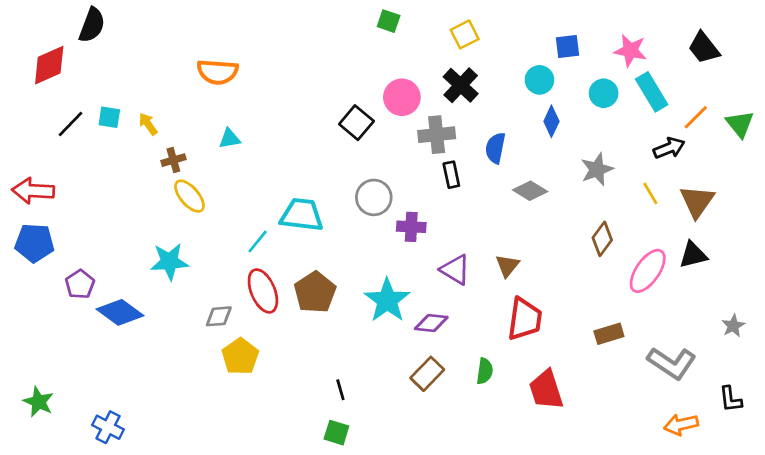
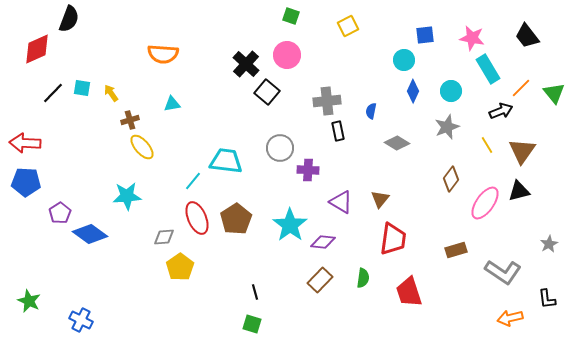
black cross: (461, 85) -> (246, 64), moved
cyan circle: (604, 93) -> (451, 91), moved
pink circle: (402, 97) -> (287, 55), moved
blue semicircle: (495, 148) -> (371, 111), size x0.7

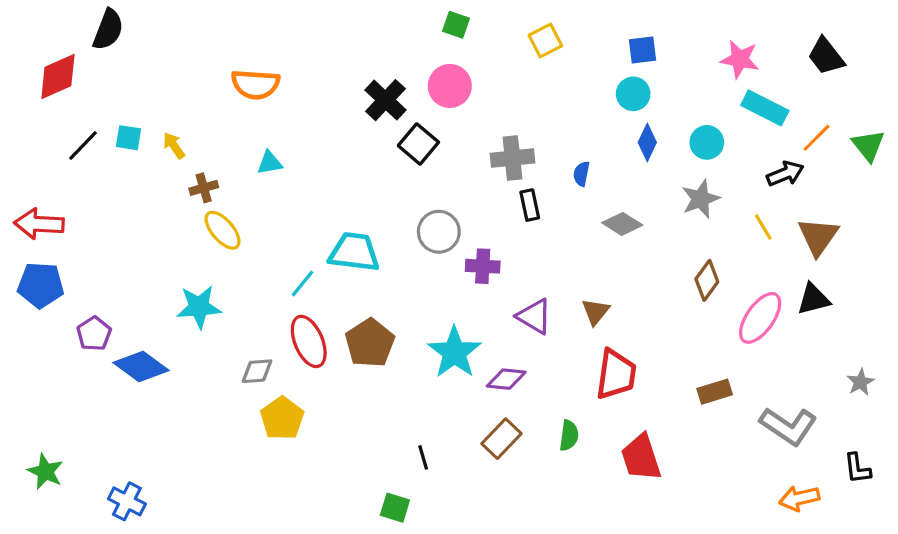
blue square: (425, 35) -> (643, 50), moved
cyan rectangle: (488, 69) -> (765, 108), turned -32
black line: (255, 292) -> (423, 457), moved

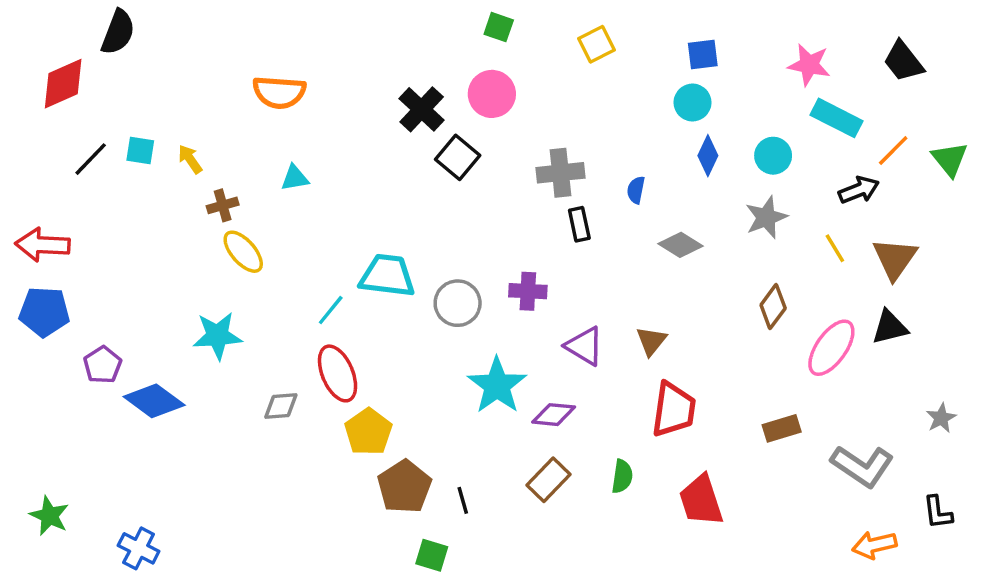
gray circle: (439, 232) -> (458, 303), moved
brown pentagon: (370, 343) -> (404, 487), moved
yellow pentagon: (282, 418) -> (368, 432), moved

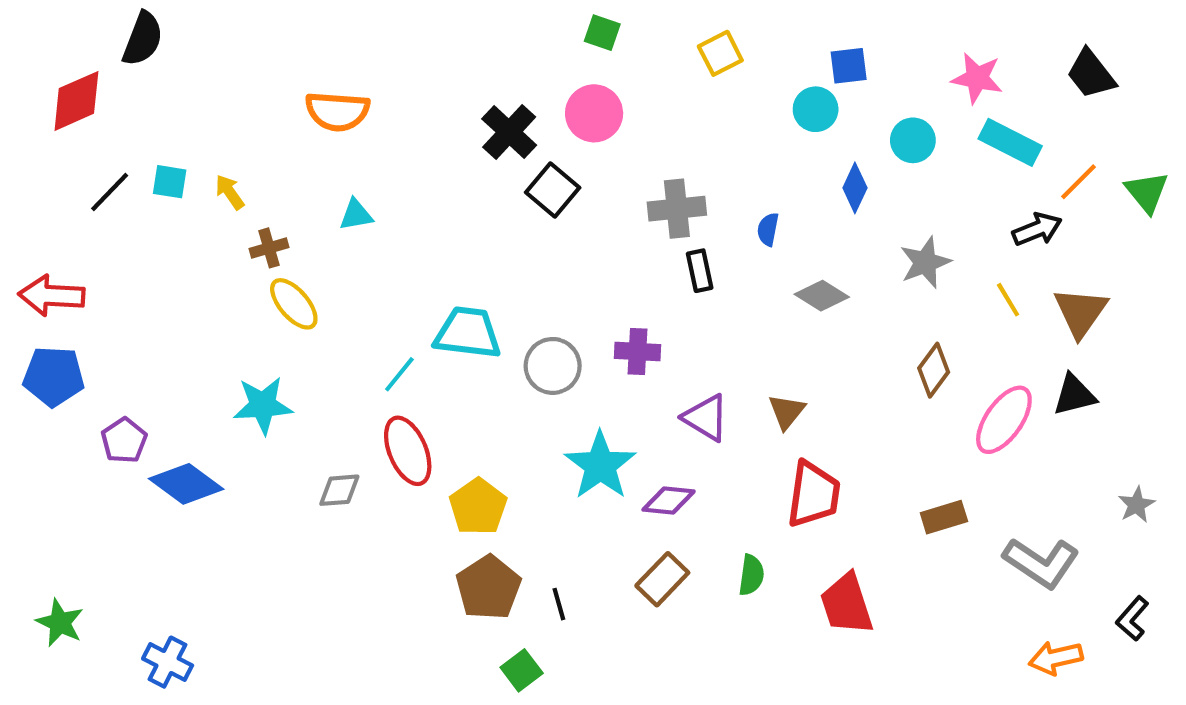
cyan circle: (693, 103) -> (816, 109), moved
cyan circle: (773, 156) -> (913, 140), moved
yellow pentagon: (368, 432) -> (478, 507), moved
black L-shape: (938, 512) -> (1132, 619), turned 48
green square: (432, 555) -> (522, 670), turned 36

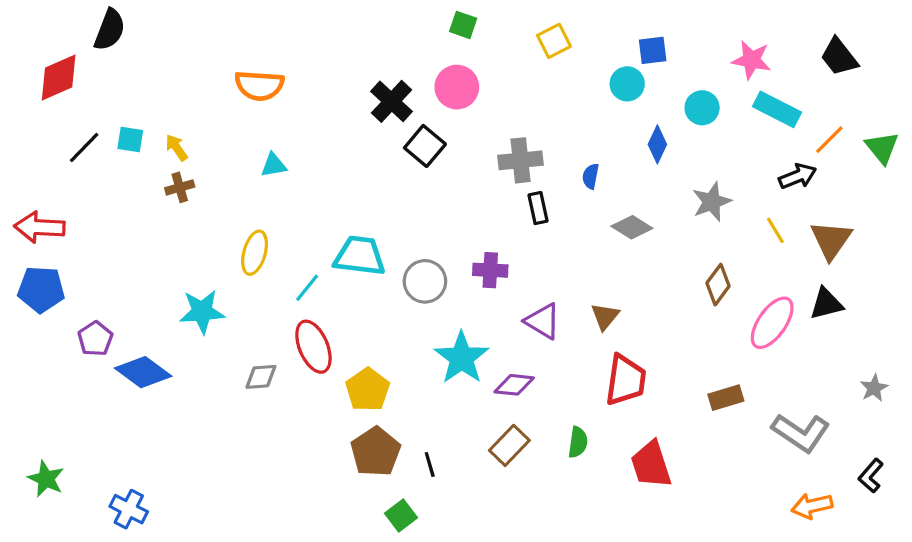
brown cross: (269, 248) -> (180, 187), moved
yellow ellipse: (294, 304) -> (255, 253), moved, turned 57

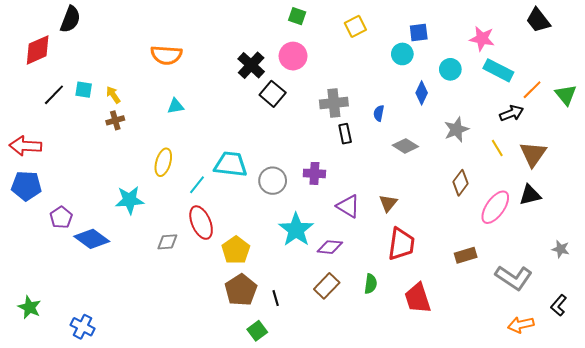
black trapezoid: (839, 57) -> (538, 20), moved
gray star: (874, 388) -> (561, 249), turned -30

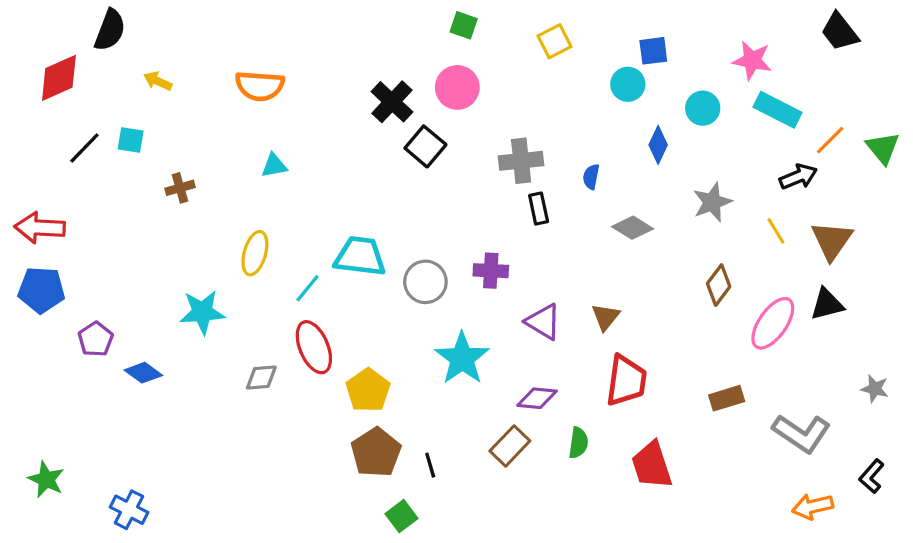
yellow arrow: (113, 95) -> (158, 81), moved, turned -30
blue diamond: (92, 239) -> (143, 373), size x0.7
purple diamond: (330, 247) -> (537, 398), moved

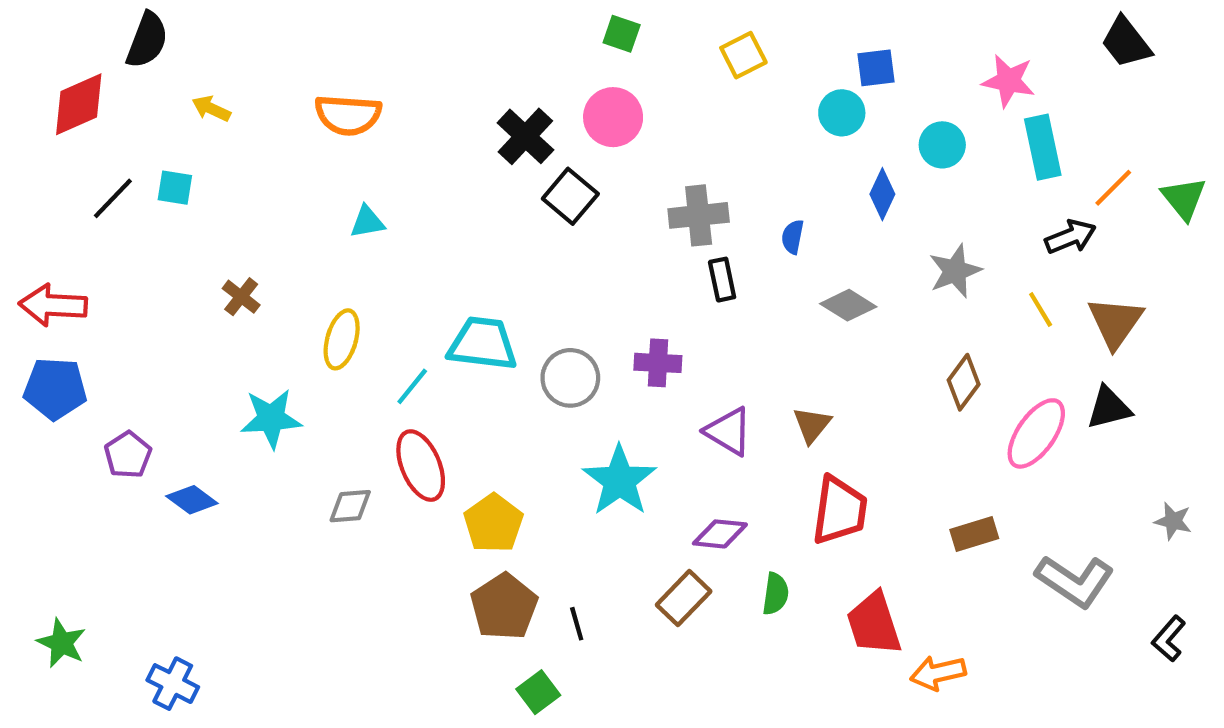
cyan rectangle: (778, 110) -> (1043, 147), turned 51
brown cross: (180, 188) -> (241, 297), moved, turned -36
orange arrow: (813, 507) -> (938, 673), moved

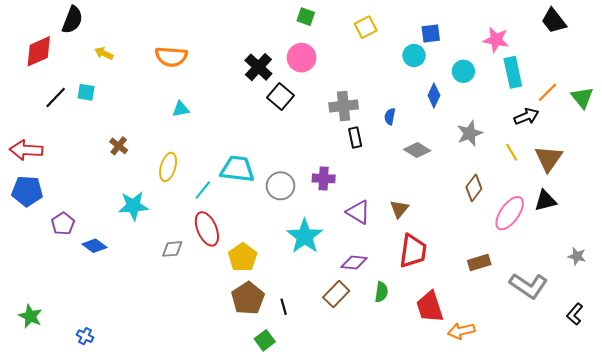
blue cross: (173, 684) -> (85, 336), size x0.7

